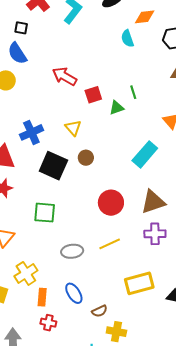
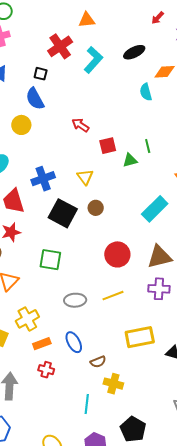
red arrow: (65, 76) -> (80, 125), size x0.7
orange rectangle: (42, 297) -> (42, 344), turned 60

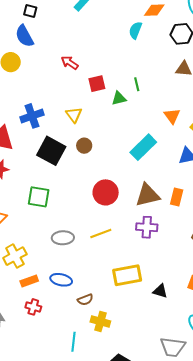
cyan semicircle: (146, 92) -> (135, 30), turned 36
blue ellipse: (74, 342) -> (61, 280), turned -50

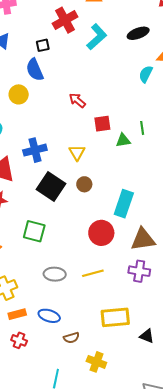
black square: (30, 11) -> (43, 45), turned -32
cyan rectangle: (143, 147) -> (124, 204), moved, turned -32
yellow cross: (100, 322) -> (96, 362), moved

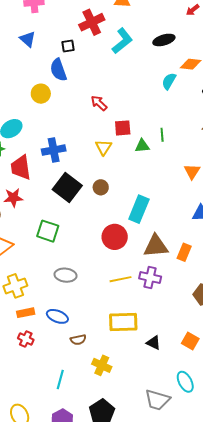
yellow triangle: (77, 153) -> (104, 147), moved
yellow line: (93, 273) -> (121, 279), moved

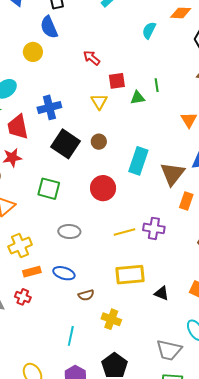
cyan semicircle: (169, 81) -> (149, 30), moved
red circle: (115, 237) -> (103, 188), moved
brown triangle: (156, 246) -> (172, 174), moved, turned -44
red cross: (26, 339) -> (23, 297), moved

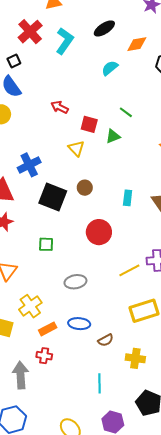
cyan semicircle: (149, 30) -> (110, 68), turned 36
red square: (117, 81) -> (89, 124), turned 36
green line: (157, 85) -> (126, 112), moved, turned -32
cyan rectangle: (138, 161) -> (128, 198), size x0.6
green square: (49, 189) -> (46, 244), size x0.7

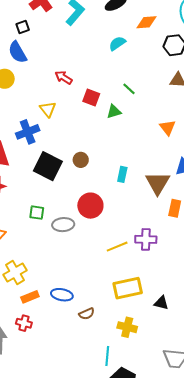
yellow triangle: (76, 148) -> (48, 109), moved
gray ellipse: (75, 282) -> (63, 225), moved
yellow cross: (135, 358) -> (127, 327), moved
cyan line: (99, 383) -> (107, 356), moved

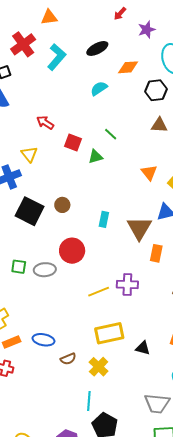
green square: (37, 213) -> (19, 267), moved
yellow cross: (127, 327) -> (99, 367), moved, turned 30

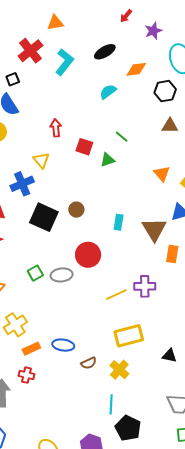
red arrow: (45, 123) -> (56, 128), turned 54
green square: (19, 267) -> (35, 273), turned -35
black triangle: (143, 348) -> (169, 356), moved

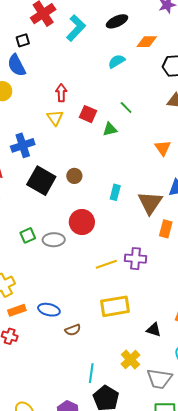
yellow triangle: (41, 160) -> (55, 118), moved
yellow cross: (119, 370) -> (130, 360), moved

